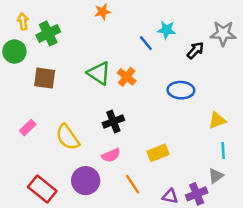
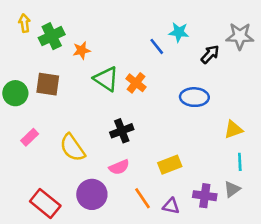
orange star: (103, 12) -> (82, 50), moved
green circle: (14, 52) -> (15, 93), moved
purple cross: (197, 194) -> (205, 196), moved, turned 30
purple triangle: (170, 196) -> (171, 206), moved

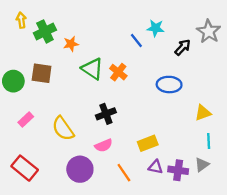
gray star: (240, 36) -> (209, 31), turned 30
red rectangle: (45, 203) -> (25, 168), moved
purple triangle: (171, 206) -> (156, 167), moved

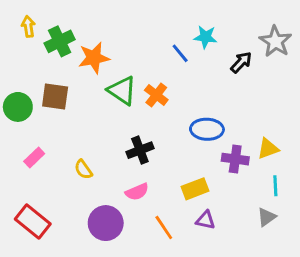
orange star: (71, 44) -> (94, 58), size x1.5
blue ellipse: (169, 85) -> (207, 129), moved
yellow semicircle: (63, 129) -> (83, 169), size x0.6
purple cross: (178, 170) -> (235, 159), moved

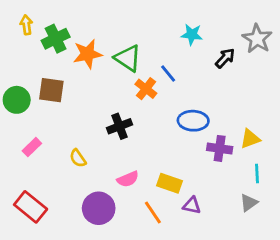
blue line: (180, 53) -> (168, 73), moved
green triangle: (122, 91) -> (128, 58), moved
black cross: (140, 150) -> (119, 126), moved
yellow rectangle: (195, 189) -> (170, 183), moved, turned 40

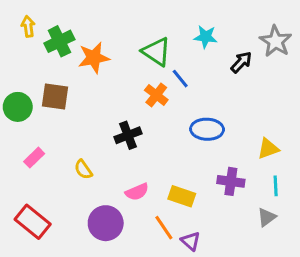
green triangle: (128, 58) -> (156, 52), moved
purple cross: (220, 148) -> (231, 181), moved
purple triangle: (192, 205) -> (191, 241), moved, turned 30

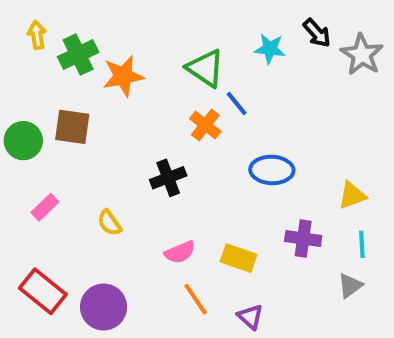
black arrow: (241, 62) -> (317, 33), moved, turned 95
purple circle: (106, 223) -> (104, 307), moved
orange line: (164, 228) -> (196, 299), moved

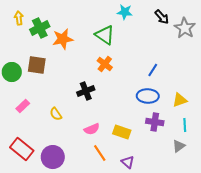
cyan star: (270, 49) -> (125, 12), moved
blue line: (237, 103) -> (153, 70), moved, turned 72
blue ellipse: (272, 170) -> (148, 96), moved

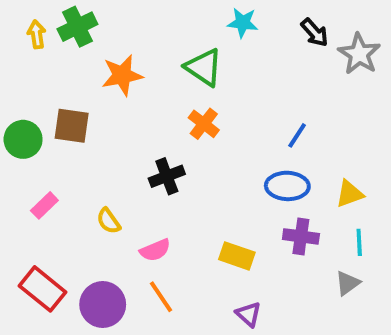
green cross: (40, 28) -> (77, 27), moved
pink semicircle: (92, 129) -> (155, 250), moved
orange line: (100, 153) -> (161, 297), moved

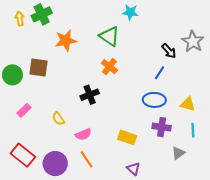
black arrow: (315, 32) -> (169, 51), moved
gray star: (359, 54) -> (193, 41), moved
yellow triangle: (349, 194) -> (188, 104), turned 35
gray triangle: (348, 283) -> (178, 153), moved

